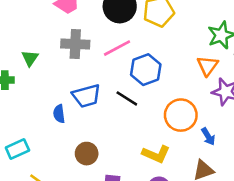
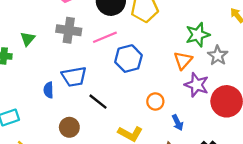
black line: (127, 98) -> (98, 102), moved
orange circle: (181, 115) -> (155, 101), size x0.6

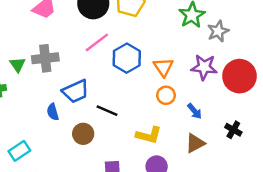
gray cross: (69, 30) -> (45, 58), moved
gray star: (218, 55) -> (218, 31), turned 30
orange triangle: (183, 60) -> (163, 67), moved
brown circle: (69, 127) -> (83, 134), moved

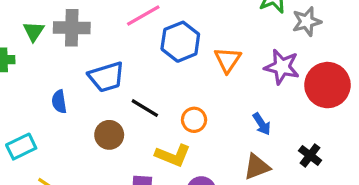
orange circle: (166, 95) -> (194, 120), moved
blue semicircle: (53, 112) -> (59, 102), moved
yellow L-shape: (149, 135) -> (173, 155), moved

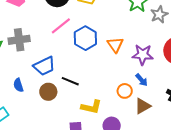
purple star: (282, 67) -> (143, 55), moved
orange circle: (194, 120) -> (125, 91), moved
brown circle: (109, 135) -> (48, 92), moved

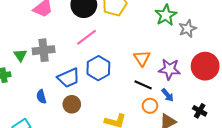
blue hexagon: (85, 38) -> (98, 68), moved
black line: (70, 81) -> (143, 85), moved

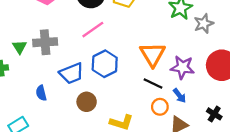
orange triangle: (142, 58) -> (153, 54), size x1.4
brown circle: (72, 104) -> (87, 102), moved

